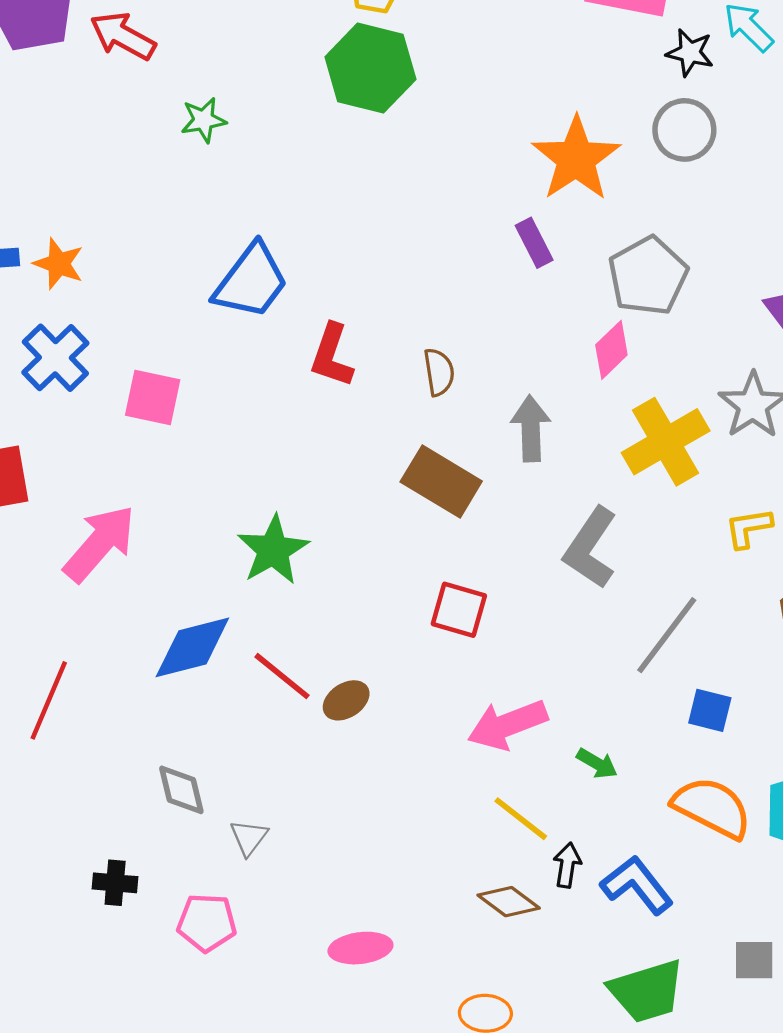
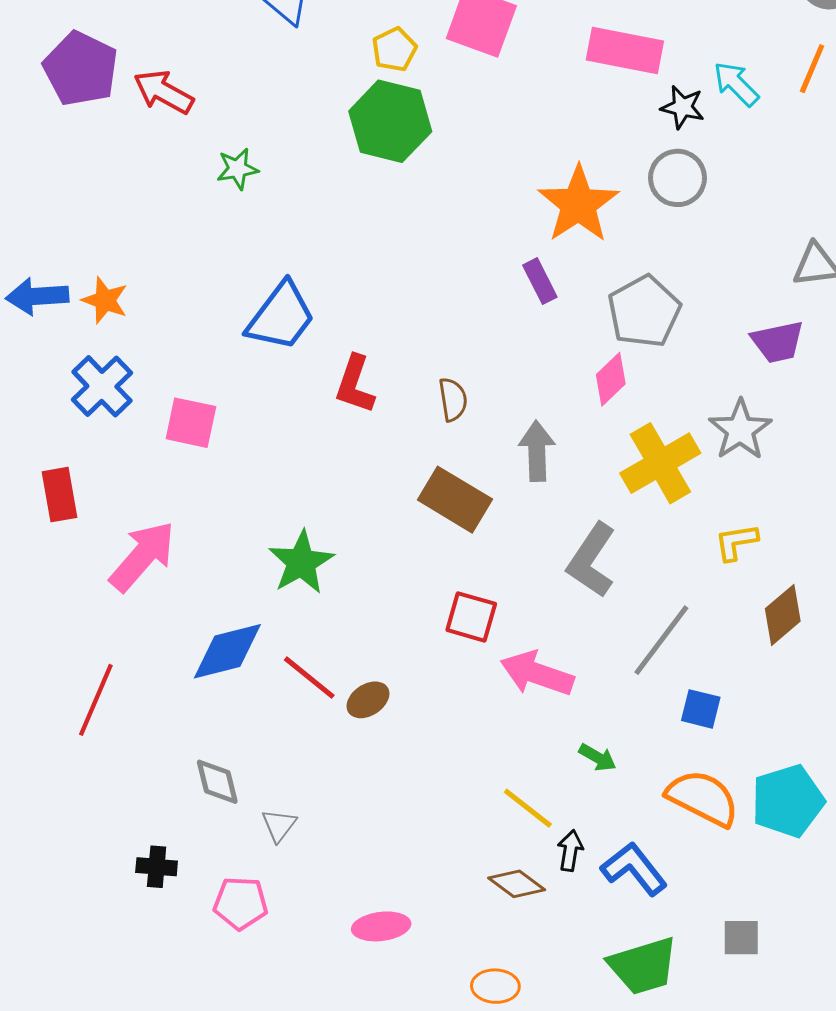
pink arrow: (508, 725) -> (537, 674), moved, turned 40

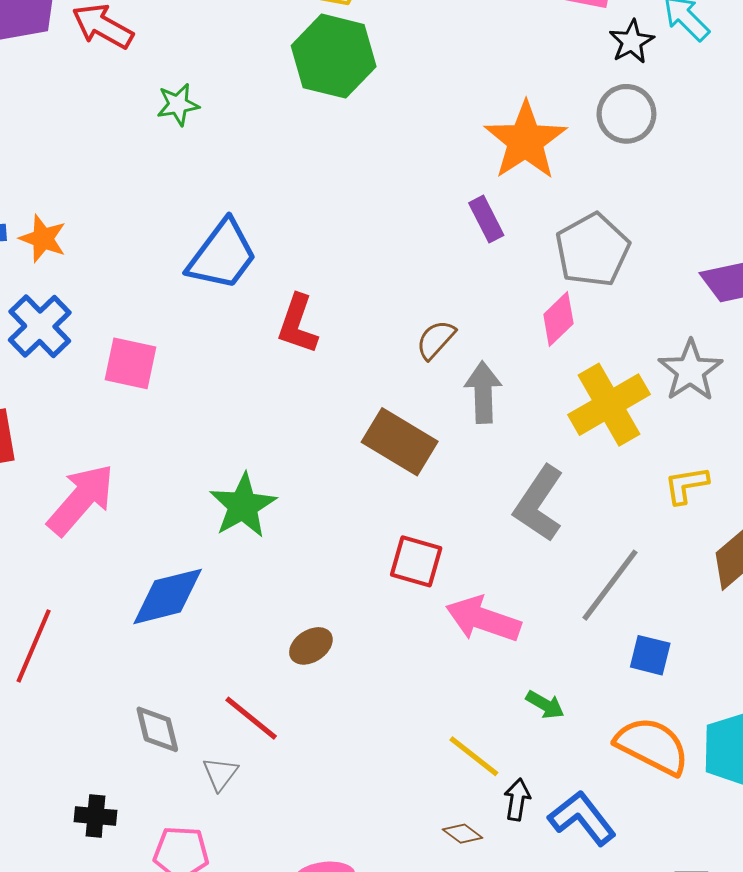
black star: (683, 107) -> (632, 42), turned 30
brown semicircle: (453, 399) -> (436, 340), moved, turned -129
red line: (309, 678) -> (251, 718), moved
brown diamond: (517, 884) -> (463, 834), size x0.7

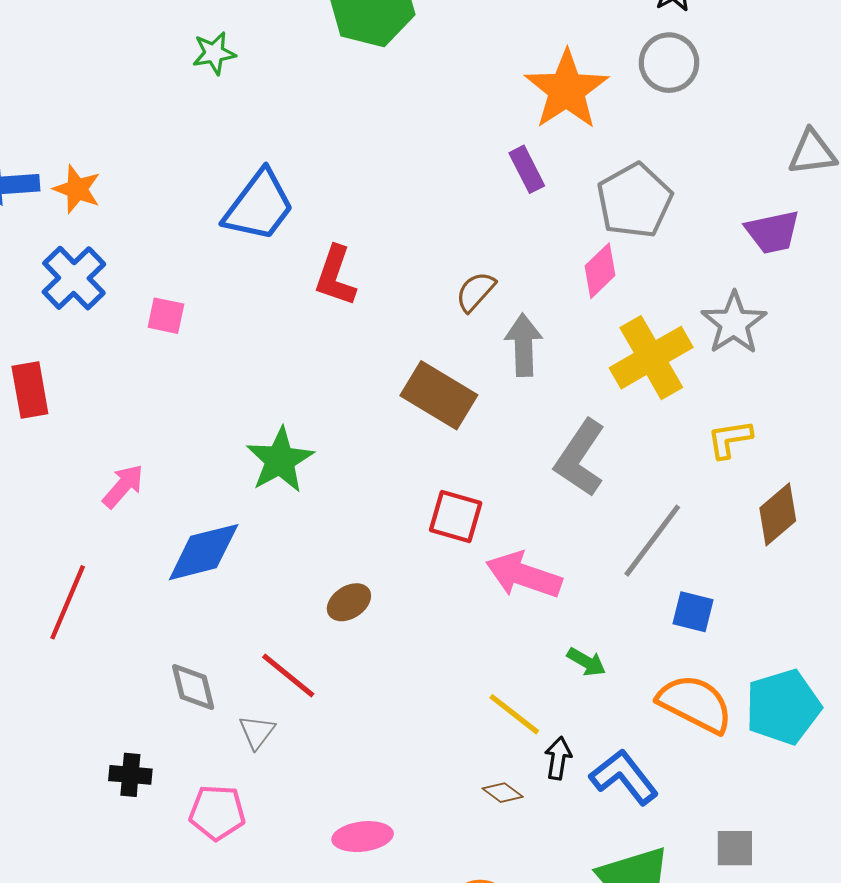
pink square: (131, 363) -> (166, 316), size x0.7
pink arrow: (81, 499) -> (123, 486), moved, size x0.6

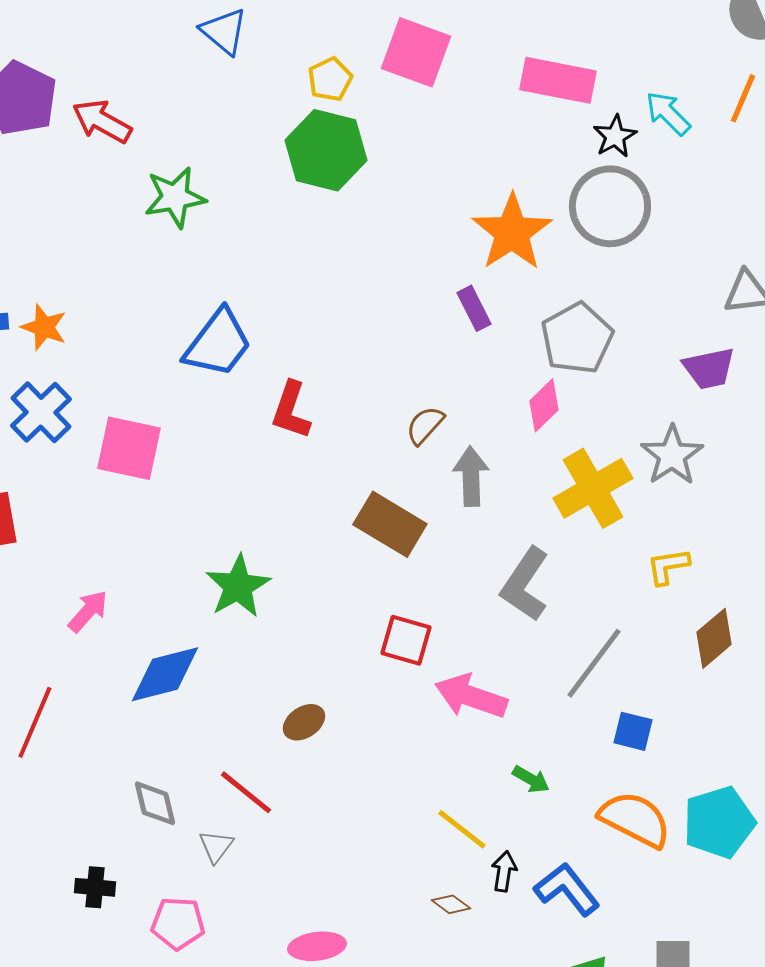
green star: (214, 53) -> (175, 197), size x1.5
gray circle: (669, 63) -> (610, 206), size x1.4
pink square: (166, 316) -> (129, 448), size x1.8

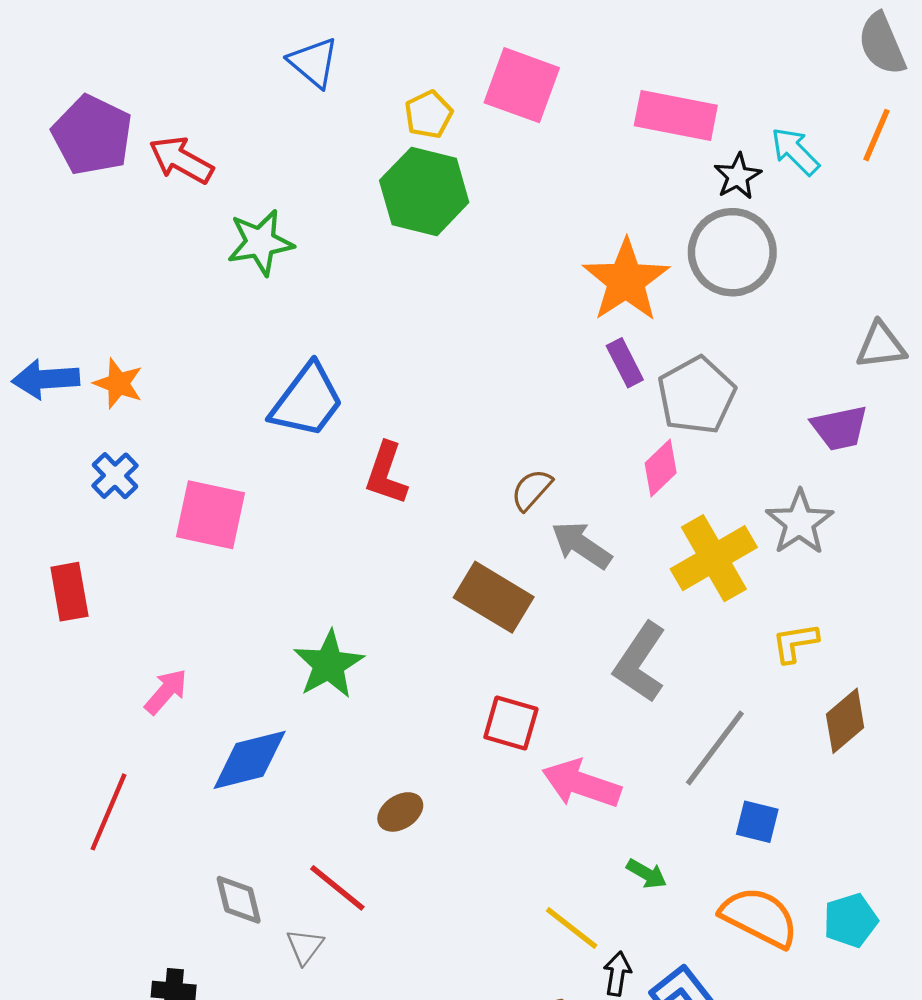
purple rectangle: (474, 308) -> (625, 363), moved
blue cross: (41, 412) -> (115, 476), size x0.7
gray arrow: (471, 476) -> (581, 545), turned -54
cyan pentagon: (719, 822) -> (850, 920), size x0.7

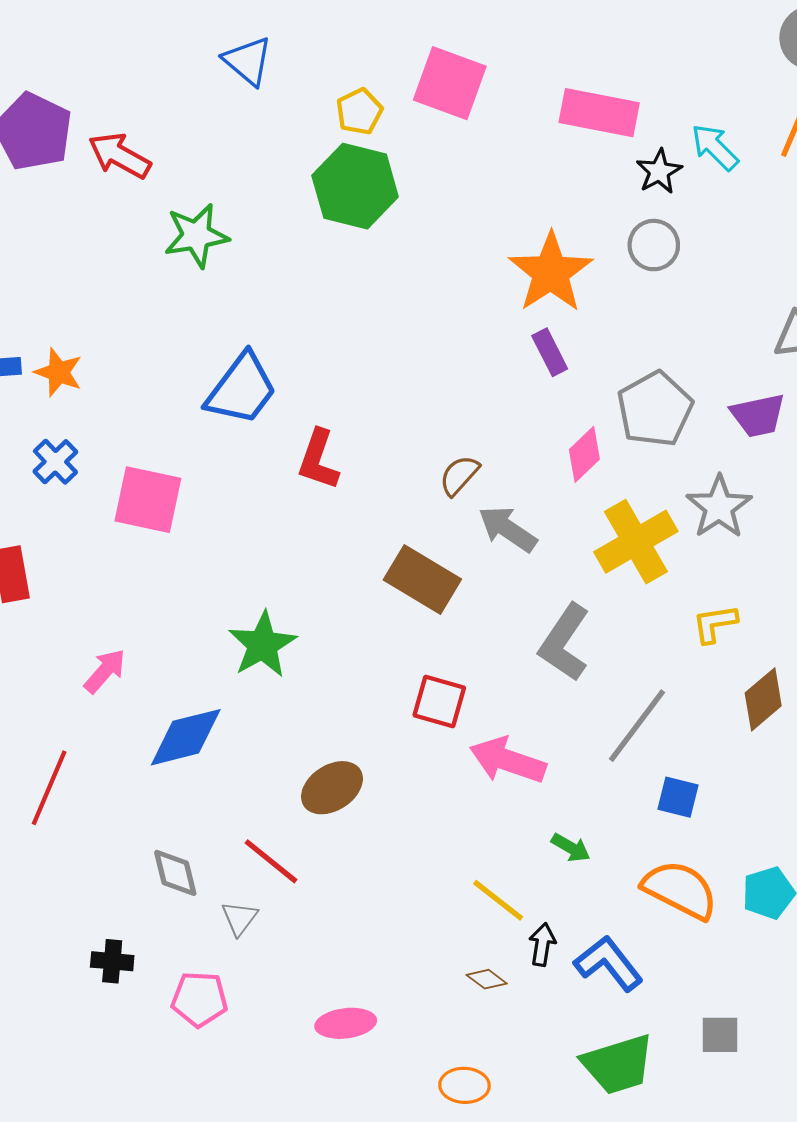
gray circle: (732, 252) -> (654, 245), size x0.6
gray pentagon: (696, 395) -> (655, 409), moved
brown ellipse: (400, 812) -> (332, 788), size x1.4

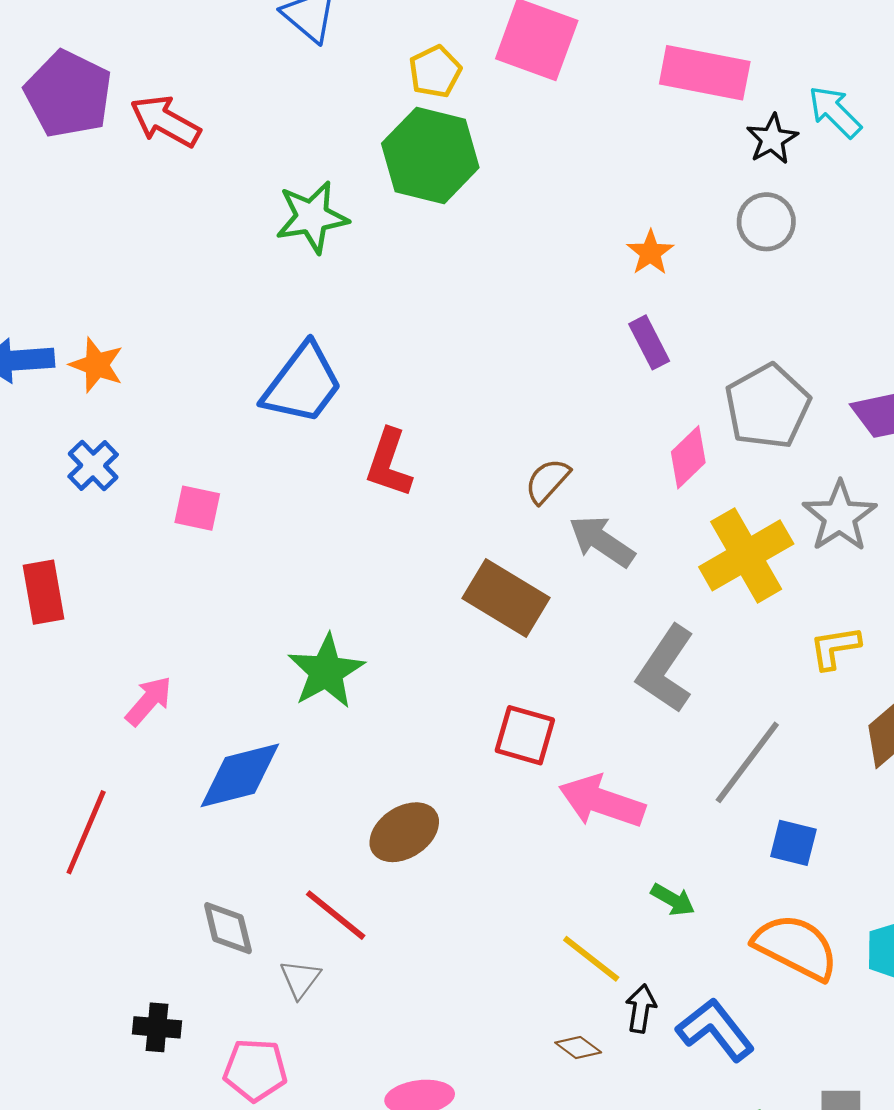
green star: (196, 236) -> (312, 217), moved
orange star: (551, 272) -> (650, 253), size x0.5
pink square: (148, 500) -> (197, 508), size x0.6

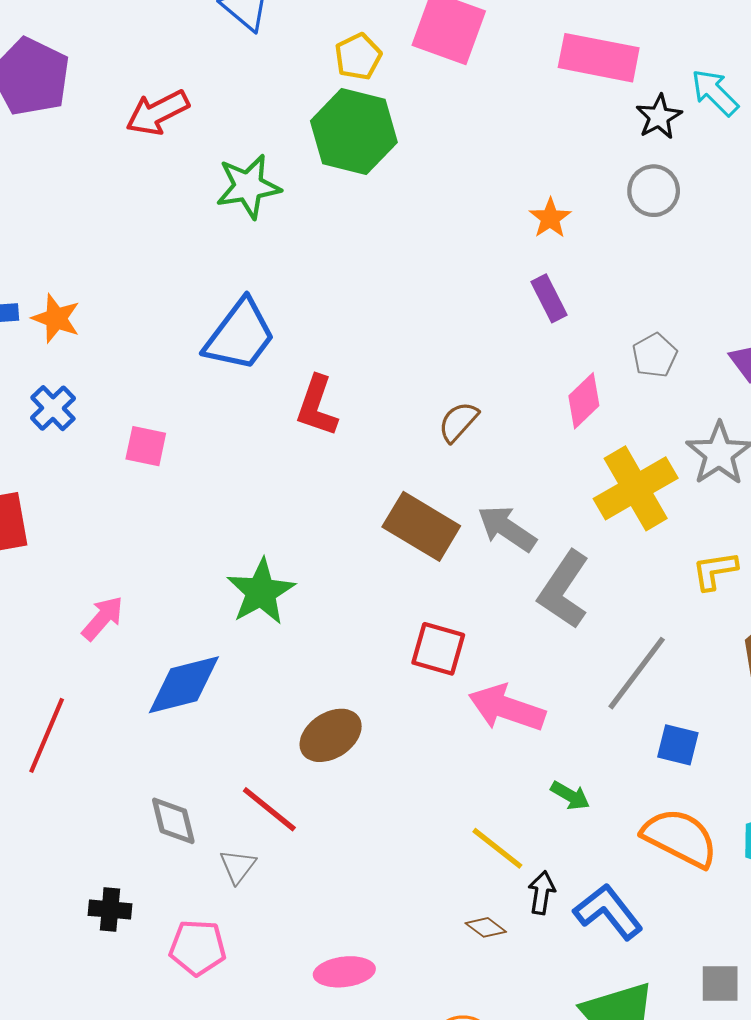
red arrow: (165, 121) -> (157, 113), moved, turned -56
gray pentagon: (767, 406) -> (655, 355), size x0.6
gray arrow: (602, 541) -> (507, 528), moved

